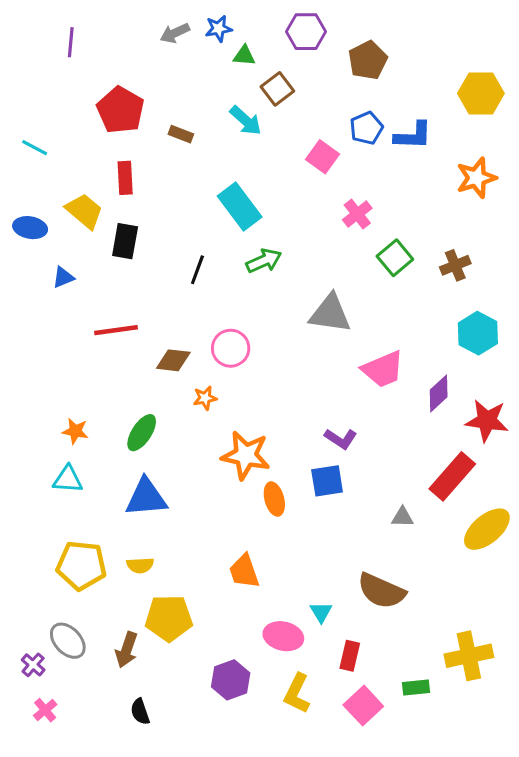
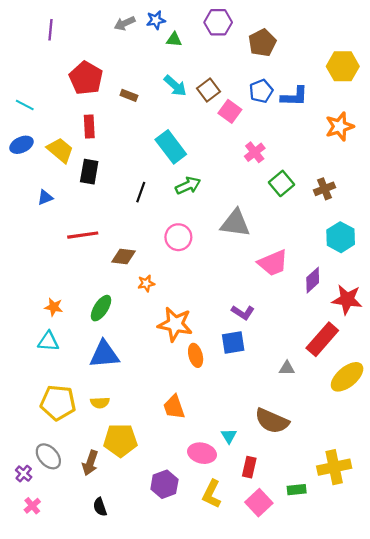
brown square: (277, 89) -> (208, 90), moved
blue ellipse: (30, 228) -> (21, 145), moved, turned -35
pink circle: (231, 348) -> (178, 237), moved

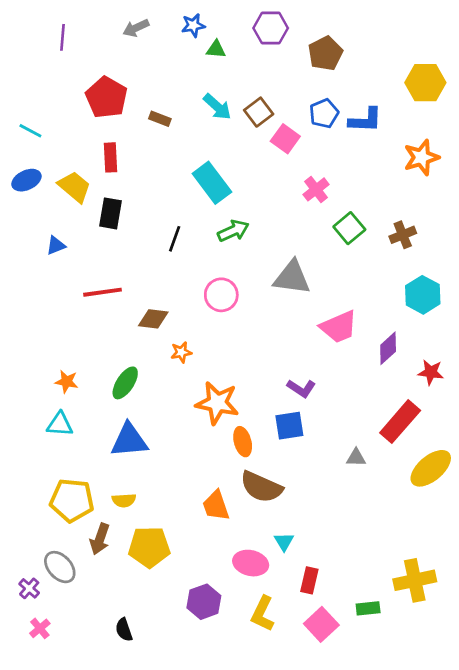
gray arrow: (125, 23) -> (136, 28), moved
red star: (347, 299) -> (431, 372), size x0.7
brown semicircle: (272, 421) -> (261, 487), moved
brown arrow: (90, 463) -> (100, 539), moved

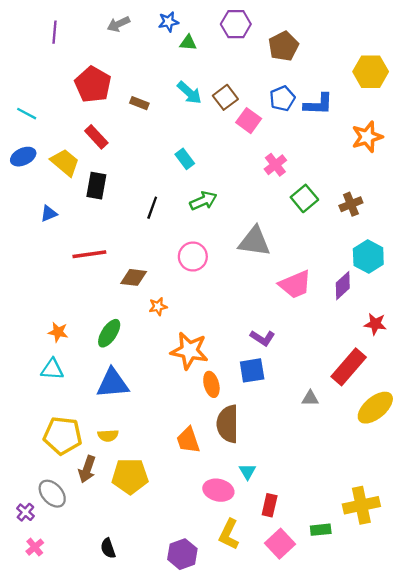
red rectangle: (111, 157) -> (96, 137), turned -40
cyan rectangle: (212, 183) -> (185, 159), size x0.6
purple diamond: (388, 348) -> (343, 286), moved
brown semicircle: (261, 487) -> (228, 424), turned 66
purple hexagon: (204, 602) -> (182, 554), moved

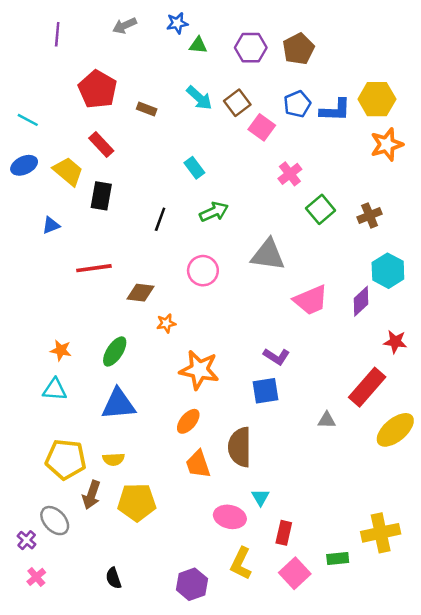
purple hexagon: (236, 24) -> (251, 48), moved
yellow hexagon: (371, 72) -> (377, 99), moved
orange ellipse: (211, 384) -> (188, 421), moved, turned 55

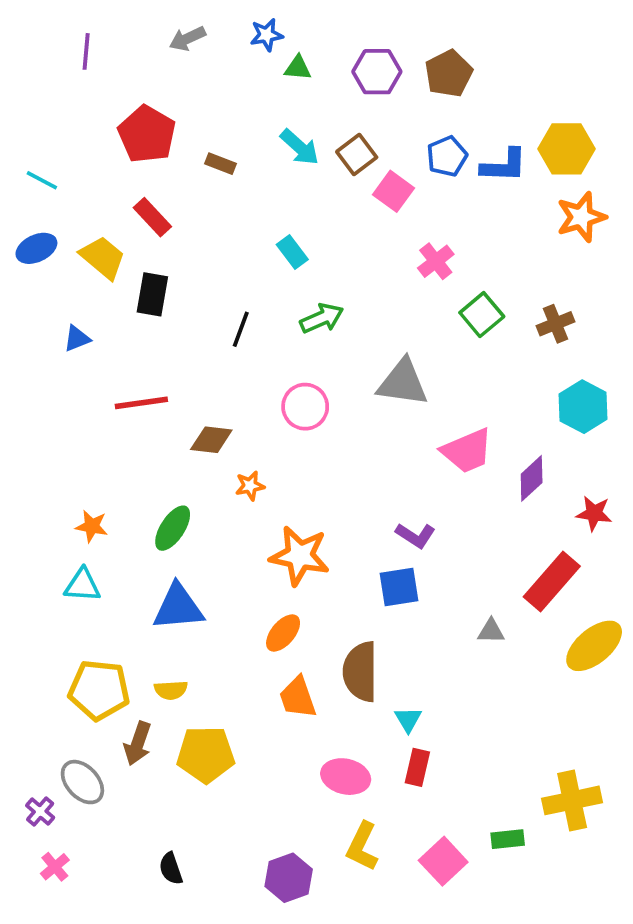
purple diamond: (361, 301) -> (532, 478), moved
cyan triangle: (261, 497) -> (408, 719), moved
red rectangle: (284, 533) -> (417, 767), moved

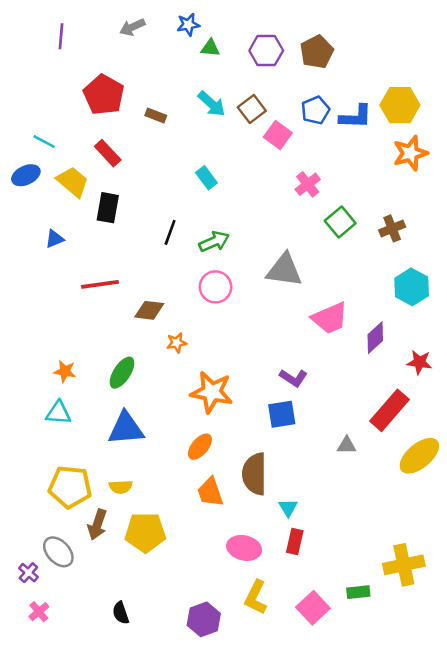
cyan line: (42, 180) -> (44, 141), moved
green arrow: (322, 318) -> (214, 241), moved

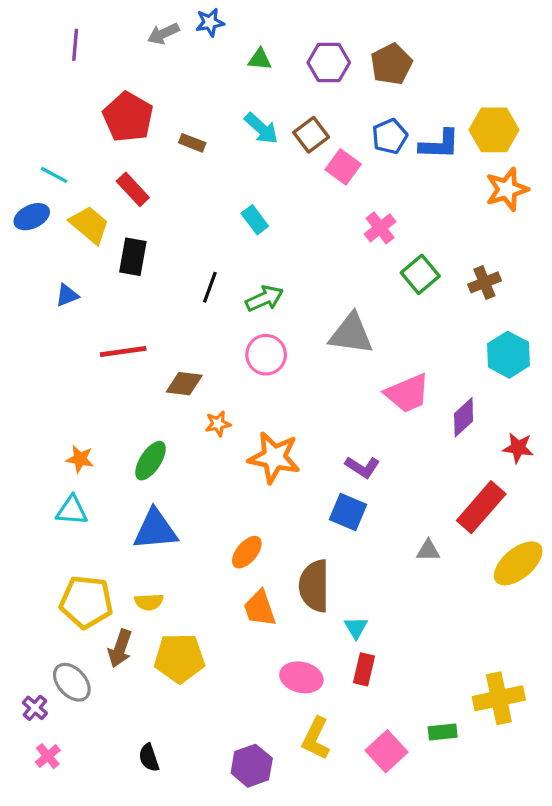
blue star: (188, 25) -> (210, 22), moved
orange star: (212, 392) -> (274, 457), moved
blue square: (282, 414) -> (348, 512), turned 32

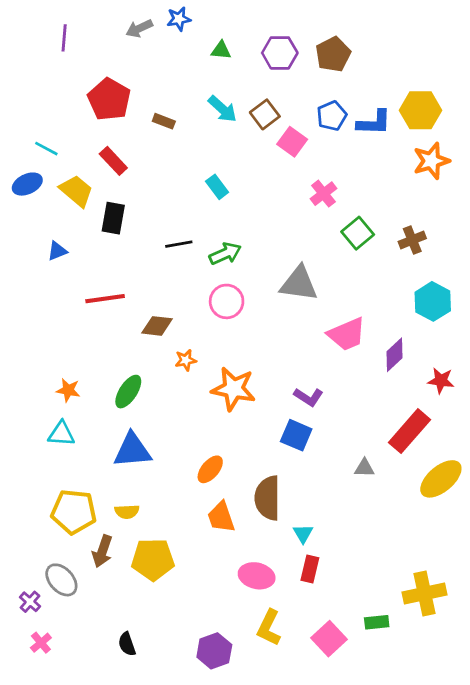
black line: (210, 287) -> (179, 244), turned 60

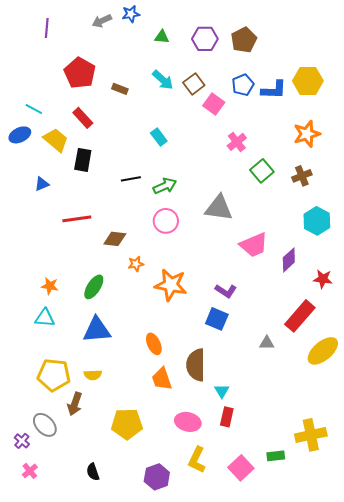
orange star: (431, 161) -> (307, 134), moved
orange ellipse: (210, 469) -> (154, 344), turned -65
yellow pentagon: (153, 559) -> (127, 424), moved

